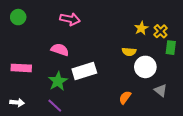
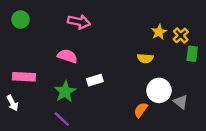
white circle: (145, 67) -> (159, 90), moved
white rectangle: (84, 71) -> (95, 80), size x0.6
white arrow: (17, 103) -> (12, 103), moved, turned 56

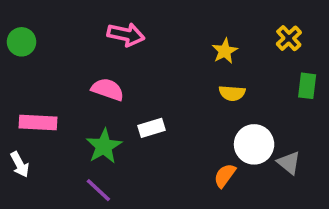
green circle: (20, 19) -> (22, 42), moved
yellow star: (159, 32) -> (225, 51), moved
yellow cross: (181, 35) -> (289, 38), moved

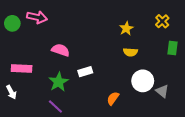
pink arrow: (126, 35) -> (37, 17), moved
orange semicircle: (225, 175) -> (113, 98), moved

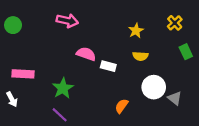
pink arrow: (37, 17) -> (67, 21), moved
green rectangle: (172, 48) -> (186, 52), turned -32
pink semicircle: (61, 50) -> (86, 54), moved
white rectangle: (85, 72) -> (108, 66), moved, turned 32

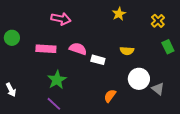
green circle: (13, 25) -> (12, 38), moved
yellow star: (136, 31) -> (119, 14), moved
pink rectangle: (23, 74) -> (46, 49), moved

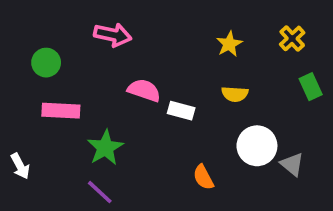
yellow star: (119, 14) -> (229, 44), moved
green circle: (12, 38) -> (46, 63), moved
pink rectangle: (46, 49) -> (61, 111), moved
orange semicircle: (110, 96) -> (203, 177), turned -64

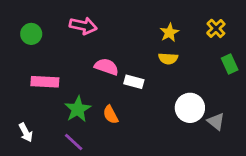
green circle: (46, 63) -> (31, 34), moved
yellow semicircle: (235, 94) -> (168, 59), moved
white arrow: (20, 166) -> (26, 132), moved
orange semicircle: (203, 177) -> (111, 115), moved

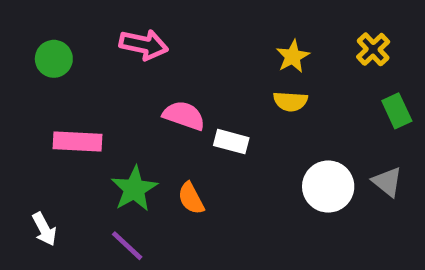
gray triangle: (216, 121) -> (387, 182), moved

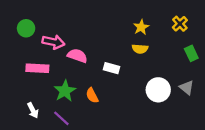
pink arrow: (144, 45) -> (53, 42), moved
pink semicircle: (184, 116) -> (77, 56), moved
white arrow: (44, 229) -> (33, 110), moved

